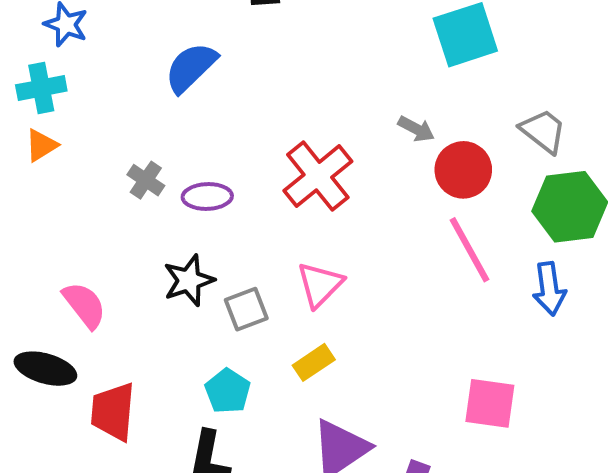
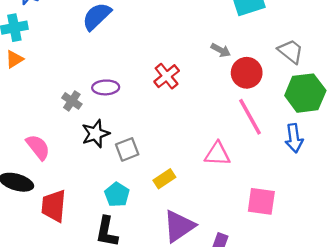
red cross: (318, 176) -> (167, 76), size x0.7
gray cross: (146, 180) -> (72, 101), moved
pink triangle: (320, 285) -> (217, 154), moved, turned 48

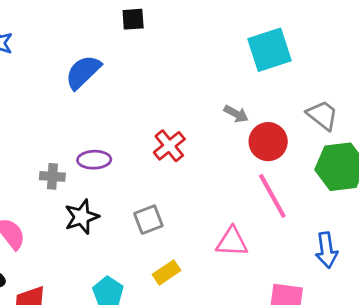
gray cross: (72, 101) -> (52, 176), turned -30
blue arrow: (294, 138) -> (327, 250), moved
gray square: (127, 149) -> (148, 220), moved

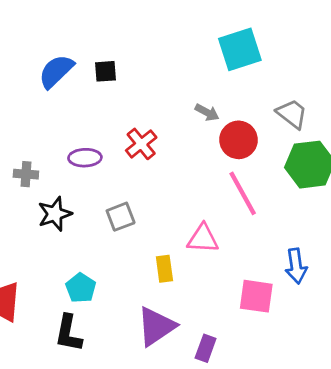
black square: (133, 19) -> (106, 71), moved
purple ellipse: (94, 160) -> (85, 158), moved
blue arrow: (327, 250) -> (296, 266), moved
yellow rectangle: (167, 272) -> (164, 269), moved, turned -64

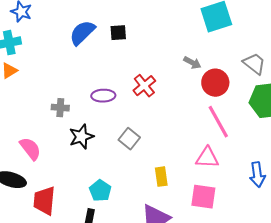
gray square: (121, 217) -> (129, 139), turned -30
pink triangle: (203, 239) -> (207, 158), moved
pink square: (256, 296) -> (203, 197), moved

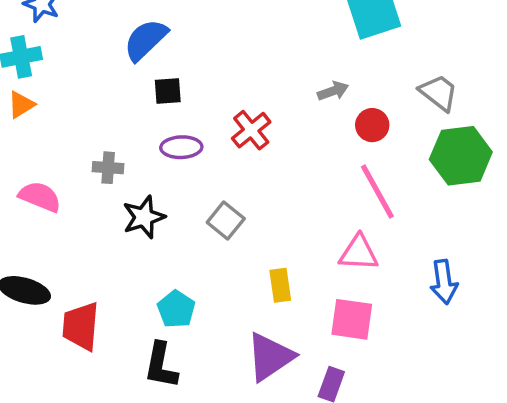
black square: (118, 33) -> (168, 91), moved
gray arrow: (192, 63) -> (333, 91), turned -48
red circle: (215, 83) -> (372, 125), size x0.7
pink semicircle: (30, 149) -> (40, 197), moved, turned -30

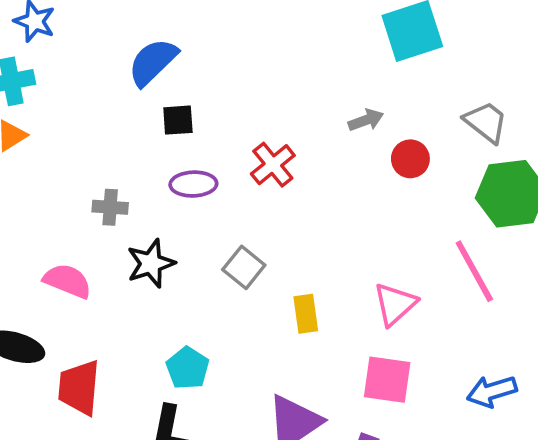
pink line: (377, 192) -> (474, 271), moved
pink semicircle: (40, 197) -> (67, 281), moved
pink triangle: (359, 253) -> (395, 304), turned -45
blue arrow: (444, 282) -> (492, 391), moved, turned 81
yellow rectangle: (280, 285) -> (306, 314), moved

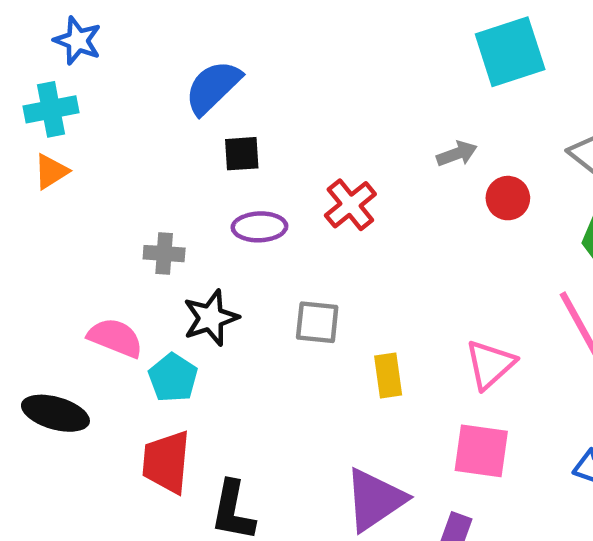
gray square: (244, 267) -> (317, 322), turned -33
cyan pentagon: (188, 368) -> (173, 378), moved
red trapezoid: (79, 387) -> (166, 462), moved

